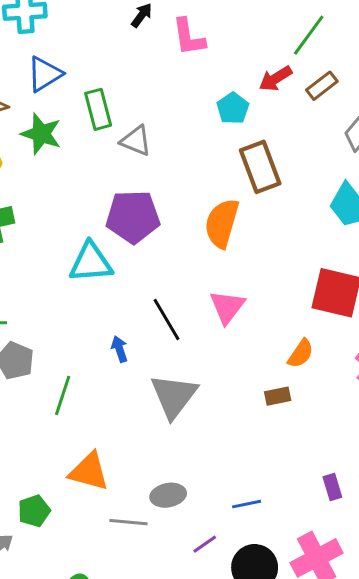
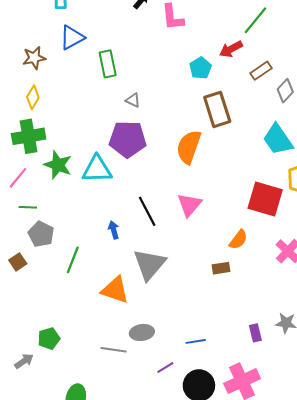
brown rectangle: (322, 86) -> (261, 71), moved
green star: (41, 134) -> (58, 165), moved
gray triangle: (136, 141) -> (133, 100), moved, size x0.7
orange triangle: (89, 472) -> (115, 290), moved

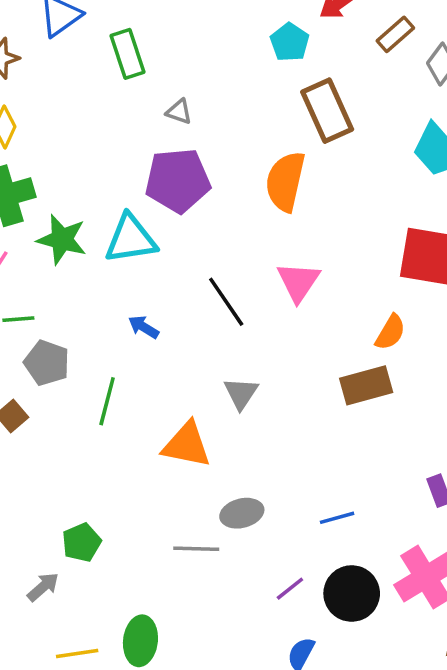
blue arrow: (114, 230) -> (144, 327), moved, turned -36
gray triangle: (149, 264) -> (241, 393), size x0.6
brown rectangle: (221, 268) -> (366, 385), size x1.6
purple line: (165, 368) -> (290, 589), moved

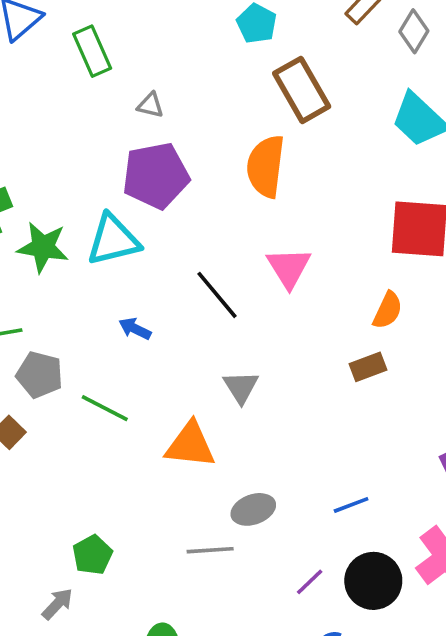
brown rectangle: (366, 385) -> (368, 367), size x0.7
green line: (107, 401) -> (105, 408), turned -72

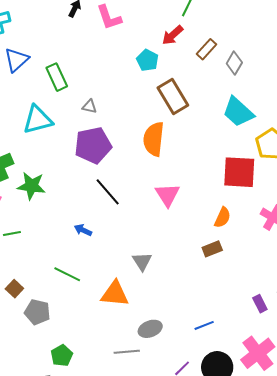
cyan triangle: (113, 240) -> (38, 120), moved
black line: (217, 295) -> (108, 192), moved
gray pentagon: (40, 375) -> (37, 312), moved

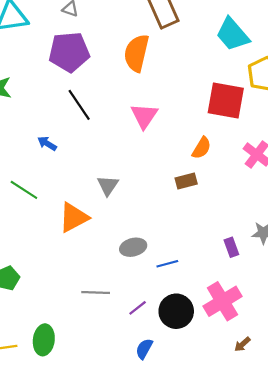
orange triangle: (115, 294) -> (74, 217), turned -40
gray ellipse: (150, 329) -> (133, 247), moved
gray line: (127, 352) -> (96, 292), moved

